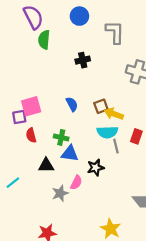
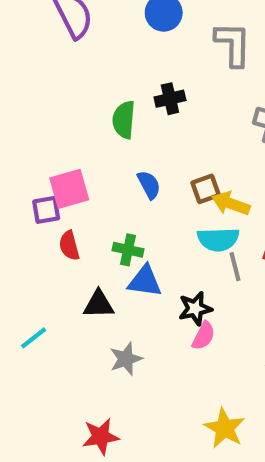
green semicircle: (44, 40) -> (124, 120), moved
pink semicircle: (76, 183) -> (204, 336), moved

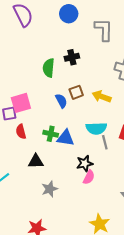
brown square: (206, 189) -> (76, 92), moved
yellow arrow: (231, 204) -> (102, 97), moved
blue triangle: (145, 281) -> (66, 138), moved

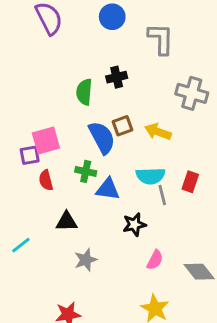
blue semicircle: (61, 101) -> (102, 138), size x1.6
green cross: (51, 134) -> (86, 171), moved
pink semicircle: (89, 177) -> (155, 260), moved

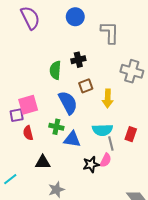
brown square: (123, 126) -> (86, 86), moved
yellow arrow: (158, 132) -> (108, 98), turned -108
pink semicircle: (155, 260) -> (106, 160), moved

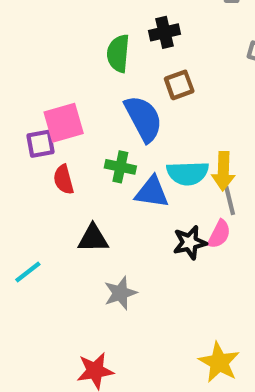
yellow arrow: (108, 98) -> (223, 171), moved
cyan semicircle: (102, 130) -> (188, 173), moved

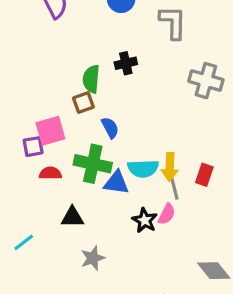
brown square: (179, 85) -> (83, 103), moved
blue semicircle: (143, 119) -> (110, 128), size x0.6
green cross: (120, 167) -> (93, 164), size x1.6
red semicircle: (64, 180) -> (50, 173), turned 105
black star: (190, 243) -> (145, 220), turned -30

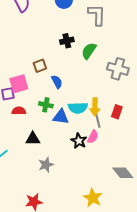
green semicircle: (91, 79) -> (89, 51), moved, turned 30
gray cross: (206, 81) -> (118, 69), moved
green cross: (93, 164) -> (46, 105), size x0.6

